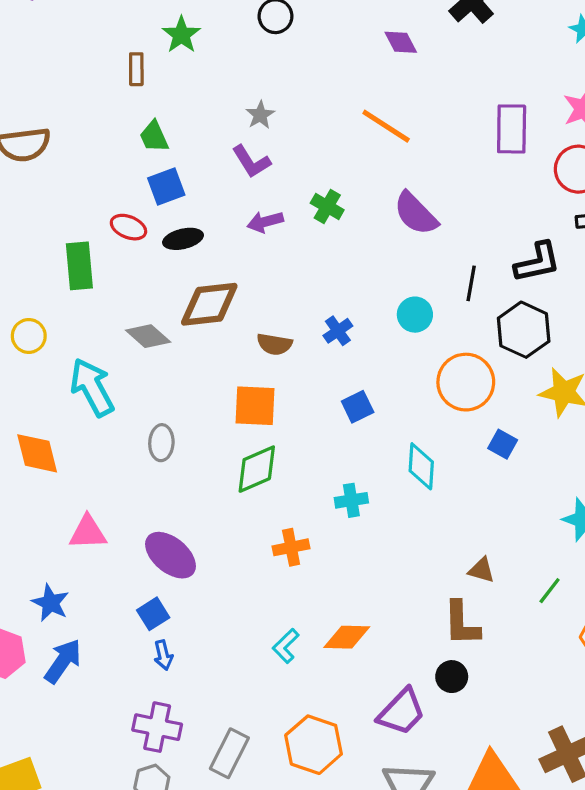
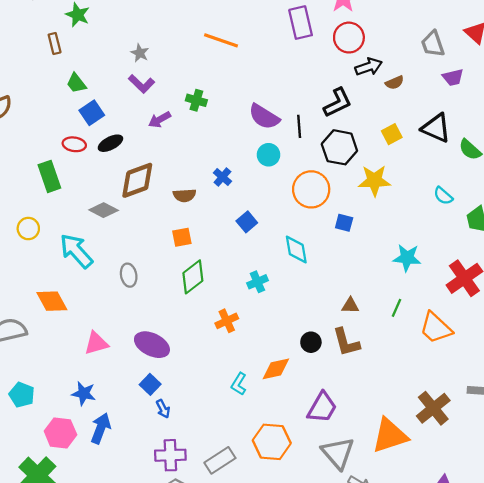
purple semicircle: (416, 214) -> (264, 117), moved
orange square: (255, 406) -> (182, 237), size x0.7
black circle: (452, 677) -> (311, 342), moved
gray rectangle: (229, 753) -> (220, 460), turned 44

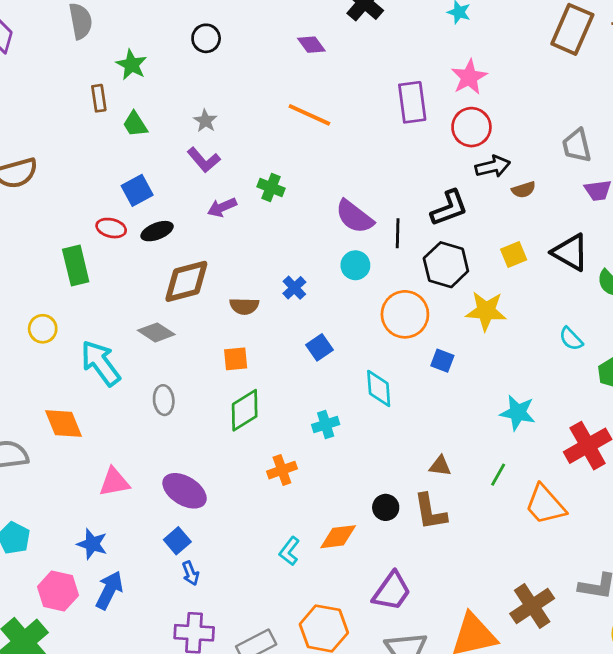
green trapezoid: (76, 83) -> (135, 124), moved
gray diamond: (104, 210) -> (156, 332), moved

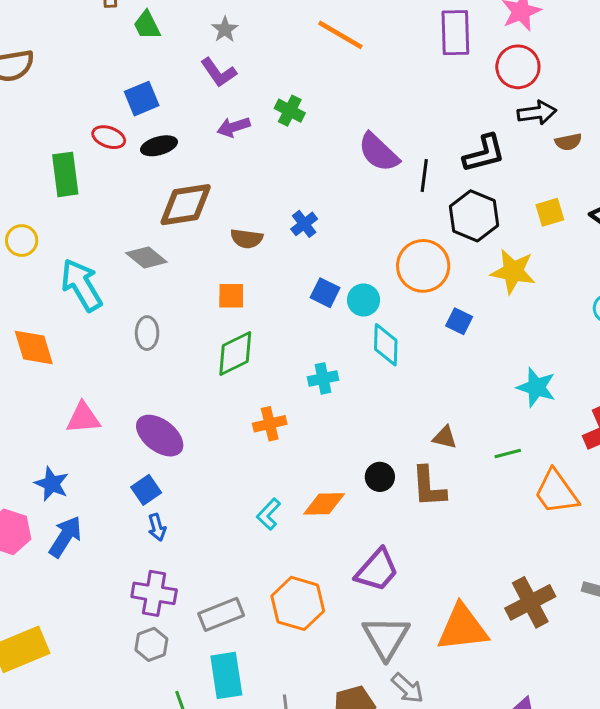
cyan circle: (355, 265) -> (364, 300), moved
blue square: (320, 347) -> (325, 293), turned -35
green line: (498, 475) -> (508, 453), turned 40

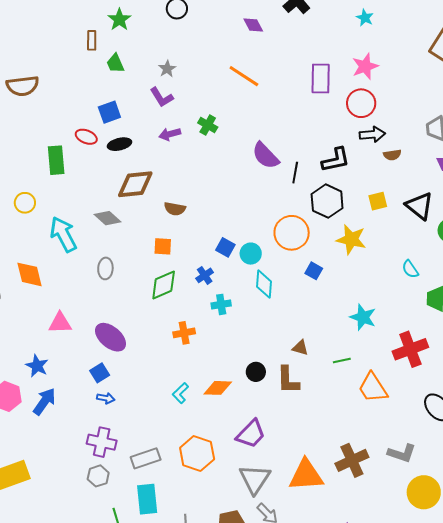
blue cross: (304, 224) -> (205, 275), moved
blue arrow: (157, 527) -> (106, 398), turned -66

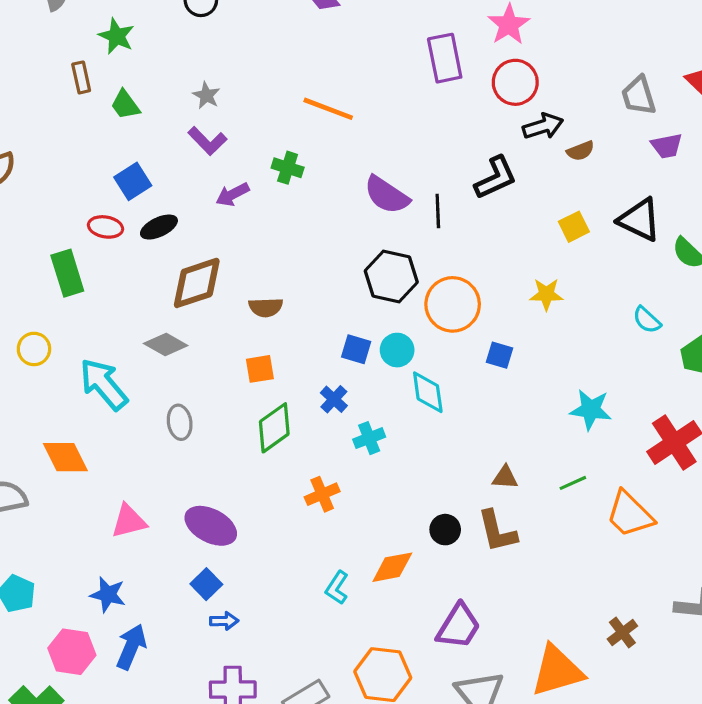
orange line: (244, 76) -> (328, 109), moved
black hexagon: (327, 201) -> (391, 276), moved
yellow star: (351, 239) -> (546, 294), size x0.7
brown cross: (352, 460) -> (622, 633), size x0.6

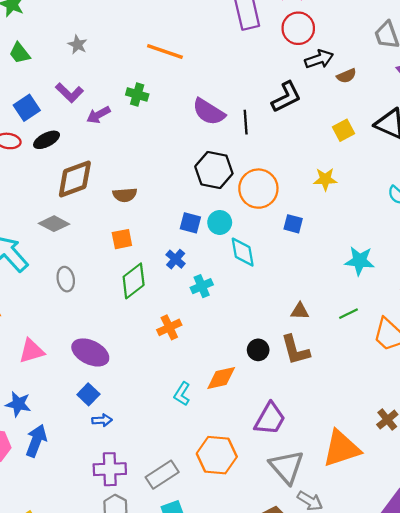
purple L-shape: (207, 141) -> (69, 93), moved

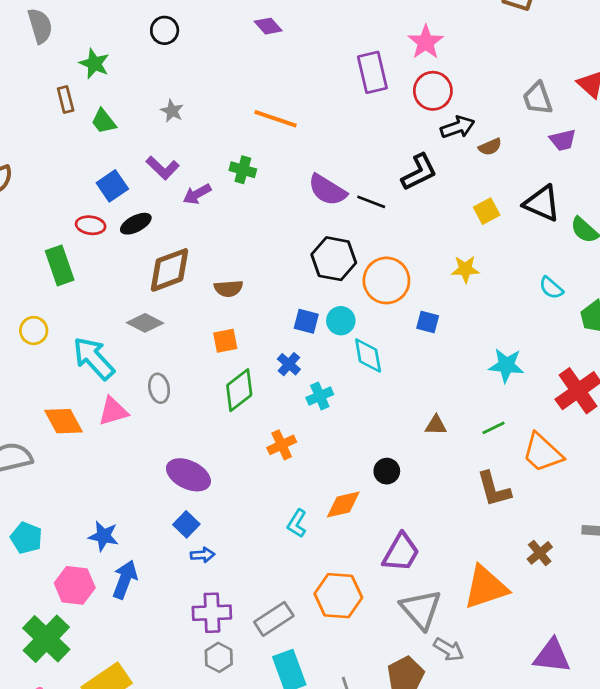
black line: (246, 122) -> (371, 202), turned -65
brown L-shape: (295, 350) -> (494, 489), moved
pink triangle: (32, 351) -> (113, 411), moved

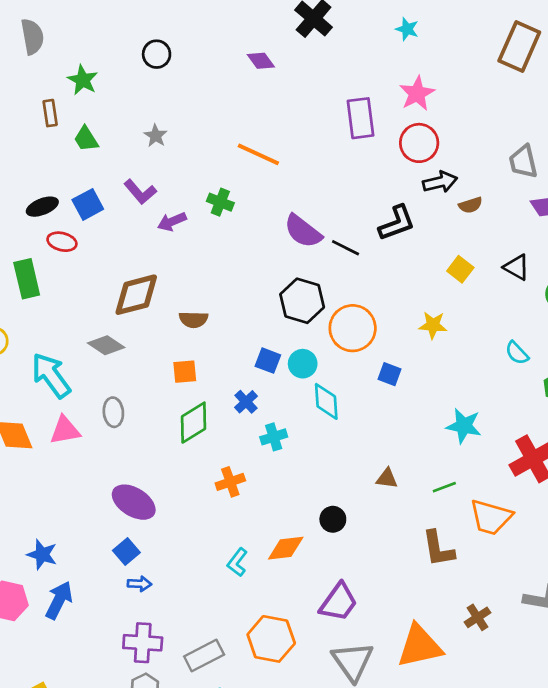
black triangle: (542, 203) -> (517, 267), size x0.7
yellow square: (487, 211) -> (460, 269), turned -30
black ellipse: (136, 224) -> (42, 207), moved
orange trapezoid: (542, 453) -> (491, 517), turned -33

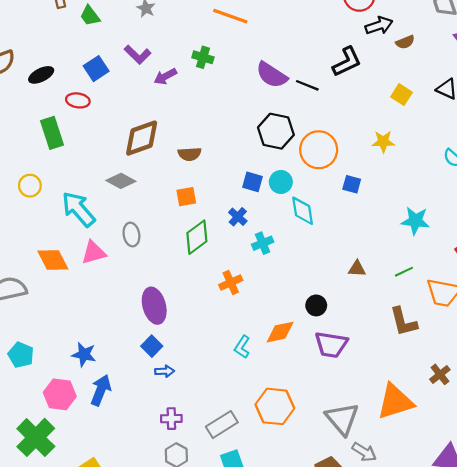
black ellipse: (42, 207) -> (41, 75), moved
purple ellipse: (134, 502) -> (154, 306), turned 48
purple trapezoid: (339, 602) -> (331, 345), moved, turned 68
purple cross: (143, 643) -> (171, 419), size x0.7

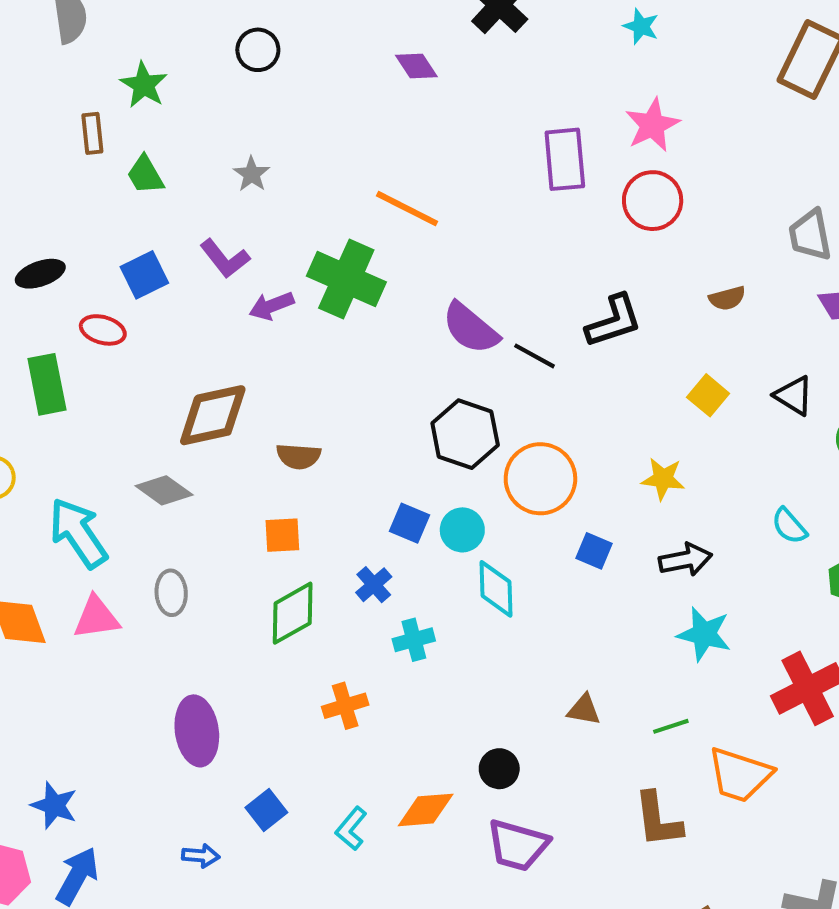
black arrow: (379, 26) -> (685, 560), moved
green cross: (203, 57) -> (346, 279), size x1.8
blue square: (152, 346) -> (266, 810), moved

